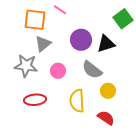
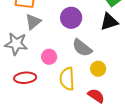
black triangle: (106, 44) -> (109, 22), moved
pink circle: (58, 71) -> (49, 57), moved

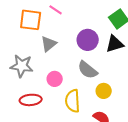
purple circle: (71, 18) -> (88, 40), moved
gray triangle: (33, 22) -> (49, 44), moved

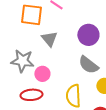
gray triangle: (49, 44) -> (49, 39), turned -30
pink circle: (55, 79) -> (42, 74), moved

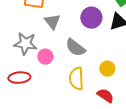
gray semicircle: (88, 65) -> (75, 48), moved
red ellipse: (31, 95) -> (19, 78), moved

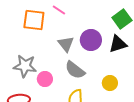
gray triangle: (52, 22) -> (66, 44), moved
yellow circle: (107, 69) -> (110, 83), moved

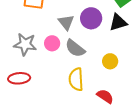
pink circle: (45, 79) -> (52, 43), moved

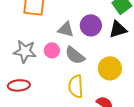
gray triangle: (66, 22) -> (66, 29), turned -36
yellow circle: (110, 61) -> (110, 68), size x1.5

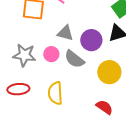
purple circle: (91, 25) -> (91, 40), moved
yellow semicircle: (76, 86) -> (55, 93), moved

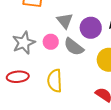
gray triangle: (65, 33) -> (65, 21), turned 36
gray star: (24, 55) -> (24, 43), turned -30

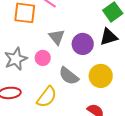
gray semicircle: (74, 47) -> (69, 76), moved
yellow semicircle: (55, 81) -> (47, 97), turned -140

